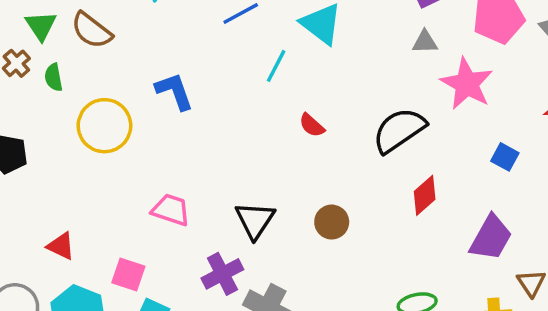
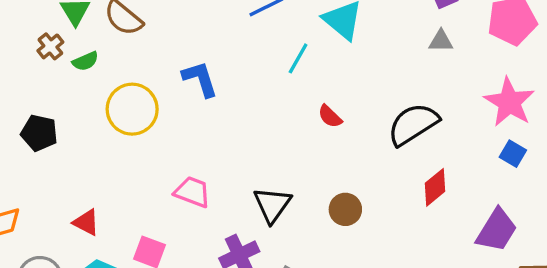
green semicircle: (54, 77) -> (85, 61), turned -105
pink star: (467, 84) -> (509, 102), moved

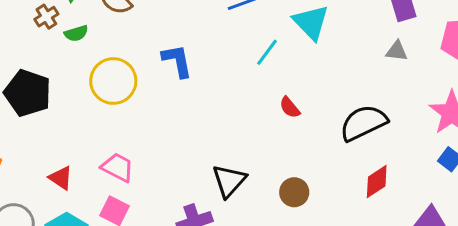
black pentagon: (39, 133) -> (28, 93), size x1.4
pink trapezoid: (192, 192) -> (118, 167), moved

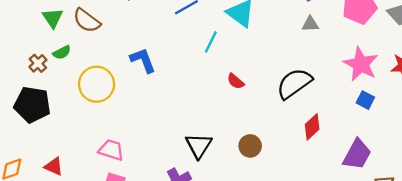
brown cross: (46, 17) -> (38, 63), moved
red triangle: (61, 178) -> (54, 166), moved

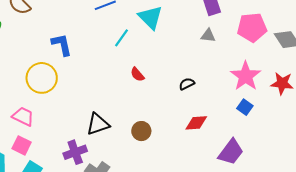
black semicircle: (294, 83) -> (187, 84), size x0.5
yellow circle: (97, 84) -> (42, 78), moved
red diamond: (312, 127) -> (196, 123), turned 30
black triangle: (199, 146) -> (98, 124), turned 30

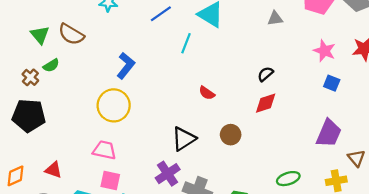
blue L-shape: (62, 45) -> (126, 66), turned 65
red semicircle: (137, 74) -> (207, 93), moved
pink star: (246, 76) -> (324, 51), size x0.7
red diamond: (196, 123) -> (266, 103), moved

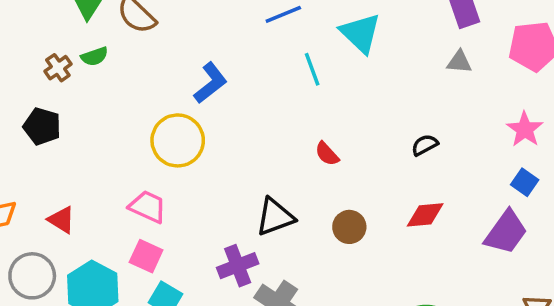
cyan line: (186, 43) -> (312, 69), turned -54
red diamond: (266, 103) -> (425, 215), moved
black pentagon: (29, 115) -> (42, 126), size x0.7
purple trapezoid: (329, 133) -> (506, 232), moved

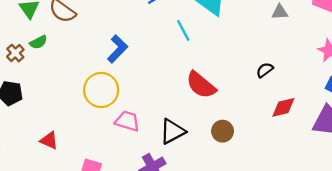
red semicircle: (327, 154) -> (201, 85), size x1.8
pink trapezoid: (148, 207) -> (127, 121), moved
red diamond: (425, 215) -> (283, 107), moved
red triangle: (61, 220) -> (49, 140), moved

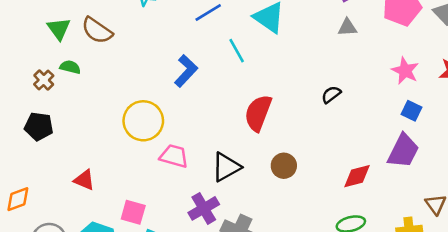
green semicircle: (38, 42) -> (70, 67), turned -138
blue L-shape: (117, 49) -> (186, 71), moved
red semicircle: (201, 85) -> (258, 113), turned 72
red diamond: (283, 107) -> (357, 176), moved

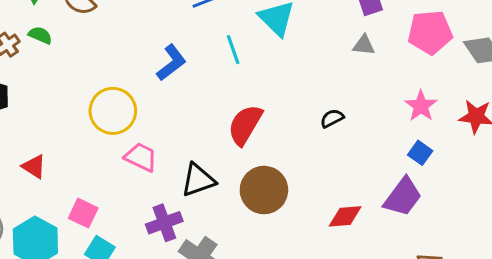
brown circle: (284, 166) -> (264, 190), size x1.6

